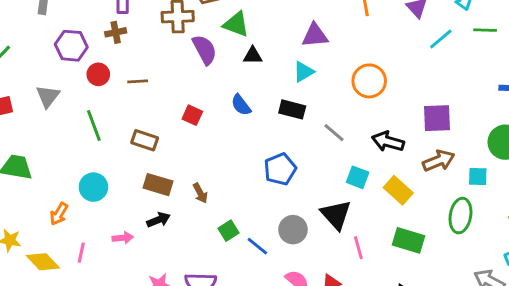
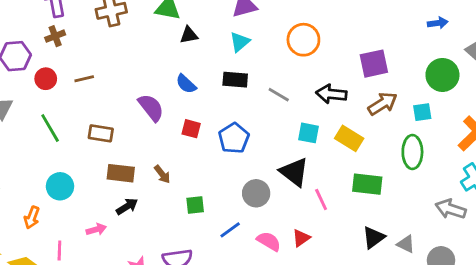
purple semicircle: (205, 50) -> (151, 108), moved
red square: (192, 115) -> (191, 129), moved
green square: (228, 231) -> (195, 205), turned 36
blue line: (257, 246) -> (230, 230), moved, turned -65

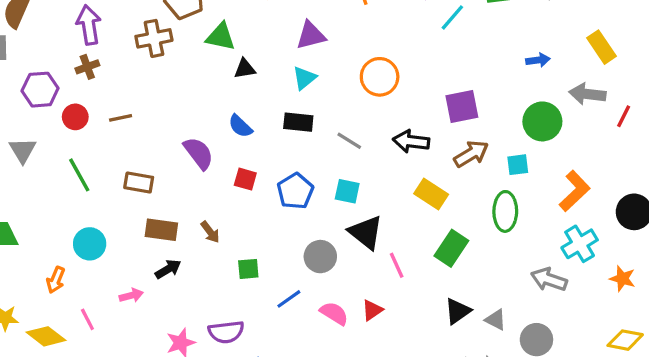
cyan square: (309, 133) -> (347, 191), moved
green rectangle: (367, 184) -> (451, 248), turned -64
pink line: (59, 250) -> (87, 319), turned -30

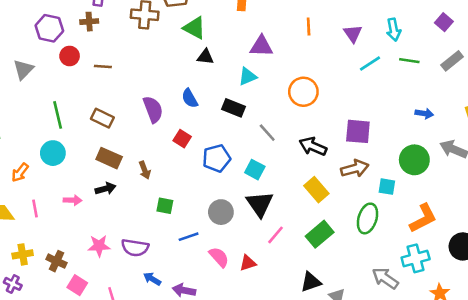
green line: (79, 175) -> (58, 115), moved
pink line: (397, 265) -> (276, 235), turned 48

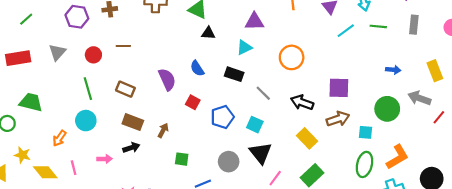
red circle: (70, 56) -> (93, 55), moved
gray rectangle: (452, 61) -> (414, 25), turned -42
brown arrow: (145, 170) -> (163, 130), turned -128
green ellipse: (367, 218) -> (364, 164), moved

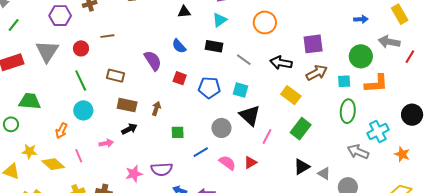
gray triangle: (57, 52) -> (47, 51), size x1.4
blue pentagon: (222, 117) -> (209, 88), turned 30
orange L-shape: (397, 157) -> (376, 84), moved, turned 35

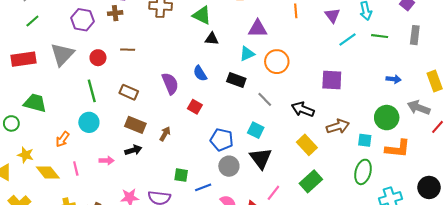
orange circle: (265, 22) -> (277, 62), moved
purple square: (313, 44) -> (332, 80), moved
blue pentagon: (209, 88) -> (222, 140), moved
green square: (178, 132) -> (181, 175), moved
pink line: (267, 137) -> (273, 193), moved

